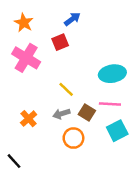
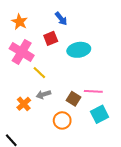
blue arrow: (72, 19) -> (61, 19), turned 88
cyan ellipse: (112, 74) -> (79, 50), moved
yellow line: (66, 89) -> (39, 73), moved
gray arrow: (61, 114) -> (43, 95), moved

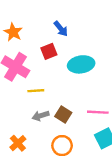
yellow line: (39, 73) -> (36, 91), turned -48
brown square: (74, 99) -> (63, 115), moved
orange cross: (24, 104) -> (18, 143), moved

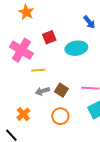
blue arrow: (61, 29) -> (89, 22), moved
orange star: (13, 32) -> (26, 12), moved

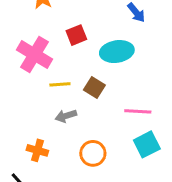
brown square: (61, 90) -> (94, 87), moved
orange cross: (23, 114) -> (37, 150), turned -32

